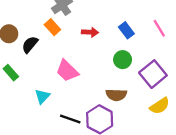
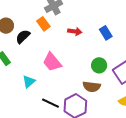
green circle: (123, 60) -> (99, 65), moved

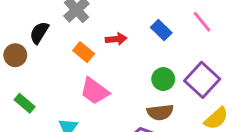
orange rectangle: (43, 24) -> (84, 52), moved
black semicircle: (23, 37) -> (39, 33), moved

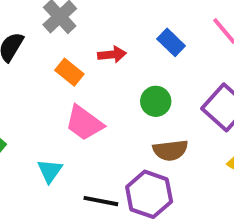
green circle: (163, 79) -> (156, 101), moved

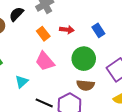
green circle: (156, 101) -> (84, 59), size x1.5

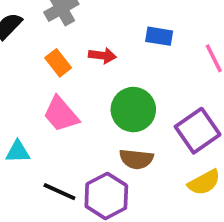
blue rectangle: (98, 30) -> (159, 36), moved, turned -48
cyan triangle: (22, 82) -> (18, 152), turned 40

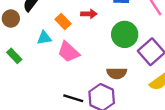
green circle: (133, 110) -> (125, 34), moved
cyan triangle: (18, 152) -> (44, 38), moved

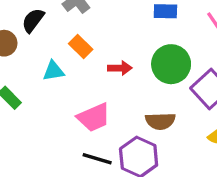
red arrow: (89, 14) -> (120, 68), moved
pink trapezoid: (68, 52) -> (94, 117), moved, turned -65

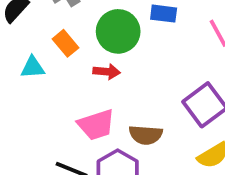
green circle: (171, 64) -> (118, 31), moved
pink trapezoid: (94, 117) -> (96, 125), moved

